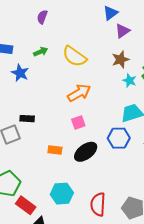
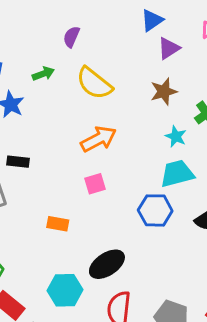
purple semicircle: (42, 17) -> (71, 37), moved
cyan star: (130, 81) -> (176, 136), moved
black rectangle: (27, 119) -> (18, 162), moved
black ellipse: (86, 152) -> (107, 264), moved

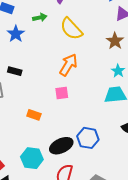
brown star: (164, 92) -> (115, 41), turned -30
orange arrow: (99, 139) -> (68, 65), turned -40
blue hexagon: (155, 210) -> (88, 138), moved

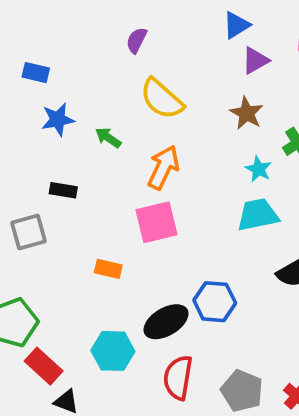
green arrow: (40, 18) -> (108, 138), moved, turned -128
blue star: (16, 34) -> (58, 119), turned 30
pink square: (62, 93) -> (157, 222), size x1.6

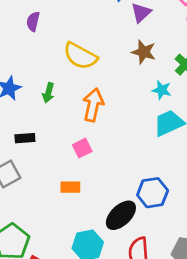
purple semicircle: (137, 40) -> (33, 21), moved
green arrow: (108, 138) -> (48, 93), turned -96
pink square: (157, 222) -> (82, 148), moved, size x0.6

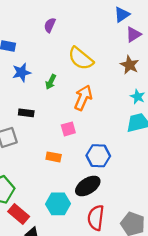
blue hexagon: (153, 193) -> (98, 156), moved

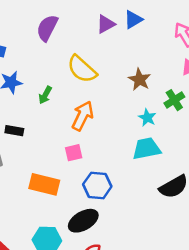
purple semicircle: (50, 25) -> (47, 28), size x1.5
purple triangle: (133, 34) -> (106, 24), moved
pink square: (68, 129) -> (74, 153), moved
orange rectangle: (54, 157) -> (44, 184), size x1.6

